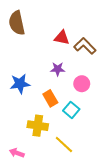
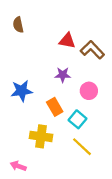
brown semicircle: (17, 23) -> (18, 25), size x0.6
yellow line: (64, 144) -> (82, 147), moved

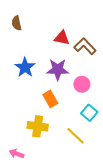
purple star: (63, 75) -> (58, 69), size x1.5
blue star: (22, 91) -> (25, 67), moved, turned -30
cyan square: (77, 119) -> (89, 113), moved

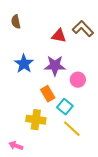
brown L-shape: (85, 46) -> (83, 29), moved
cyan square: (89, 113) -> (65, 107), moved

